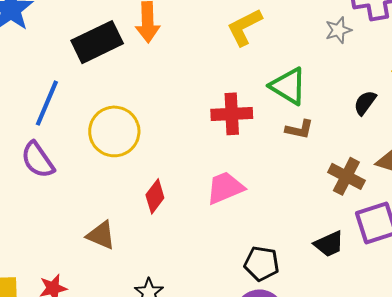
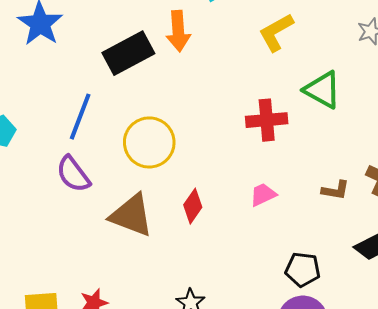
brown L-shape: (299, 129) -> (335, 190), moved
pink trapezoid: (225, 188) -> (263, 195), size x0.7
brown triangle: (101, 235) -> (131, 215), moved, size x1.5

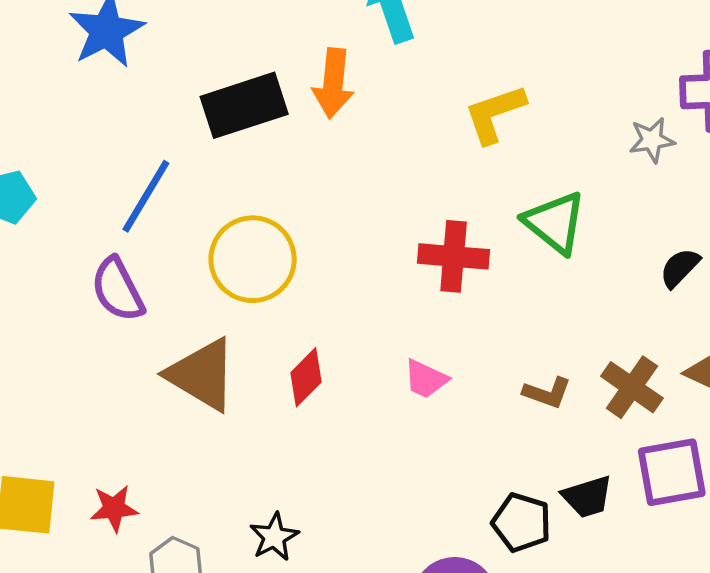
pink trapezoid: (263, 195) -> (426, 379), turned -140
black pentagon: (303, 269) -> (522, 522), moved

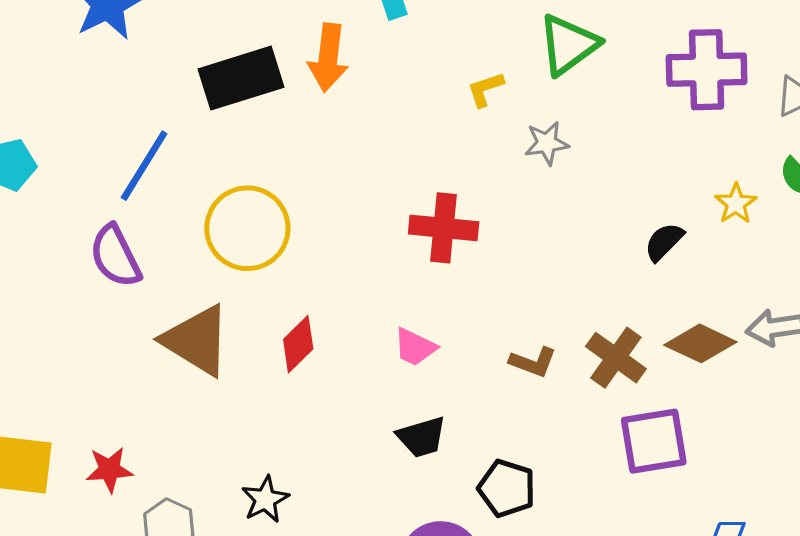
yellow L-shape: (495, 114) -> (485, 89), size x0.6
gray star: (652, 140) -> (547, 143), moved
green triangle: (555, 223) -> (568, 45), moved, turned 44
black trapezoid: (587, 497) -> (422, 437), moved

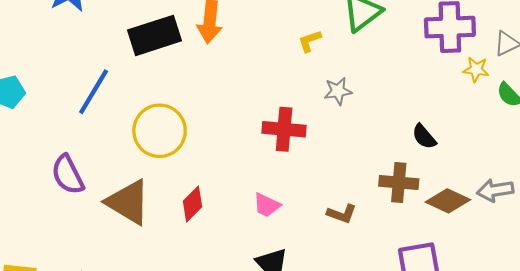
gray star: (547, 143) -> (338, 91), moved
yellow star: (736, 204) -> (476, 69), moved, turned -30
black semicircle: (664, 242) -> (424, 137), turned -84
purple semicircle: (115, 256) -> (68, 175), moved
brown cross: (616, 358) -> (399, 182), moved, turned -30

